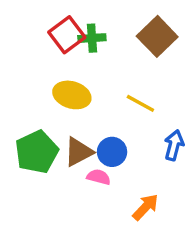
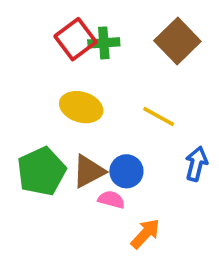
orange arrow: (145, 207) -> (145, 234), moved

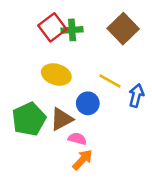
blue arrow: (196, 164) -> (136, 95), moved
blue circle: (126, 171) -> (88, 103), moved
orange arrow: (145, 234) -> (83, 160), moved

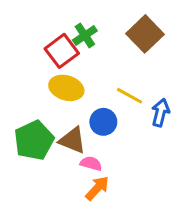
red square: (52, 27) -> (62, 51), moved
green cross: (72, 30) -> (85, 35), turned -30
brown triangle: (62, 119) -> (73, 140), turned 50

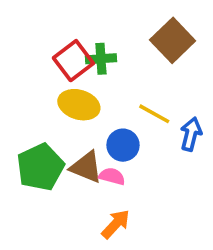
green cross: (85, 35) -> (101, 59), moved, turned 30
pink semicircle: (91, 164) -> (112, 176), moved

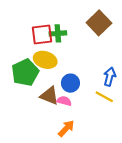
red square: (73, 61) -> (42, 34), turned 30
yellow line: (154, 114) -> (104, 97), moved
green pentagon: (40, 167) -> (25, 72), moved

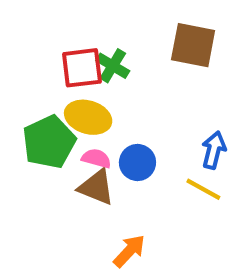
brown square: (99, 23) -> (193, 45), turned -35
green cross: (58, 33) -> (113, 66), turned 35
pink semicircle: (64, 101) -> (96, 158), moved

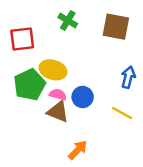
green cross: (113, 66) -> (68, 21), moved
red square: (82, 68) -> (22, 39), moved
blue arrow: (214, 150) -> (128, 77), moved

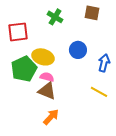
brown square: (116, 27) -> (92, 13), moved, size x0.7
blue circle: (83, 97) -> (78, 50), moved
orange arrow: (78, 150) -> (51, 117), moved

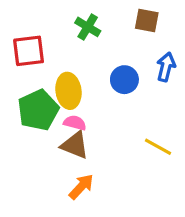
yellow ellipse: (43, 57) -> (69, 91), turned 65
blue arrow: (104, 63) -> (166, 67), moved

